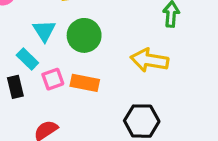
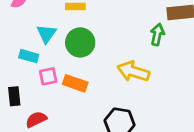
cyan rectangle: (27, 59) -> (29, 56), turned -36
black rectangle: (15, 87) -> (14, 96), moved

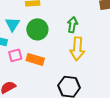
green arrow: (157, 34) -> (72, 25), moved
yellow arrow: (133, 71) -> (77, 49), turned -100

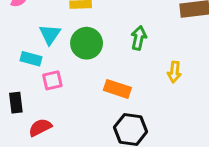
yellow arrow: (77, 49) -> (174, 72), moved, size x0.6
orange rectangle: (35, 59) -> (117, 89), moved

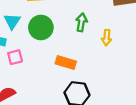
yellow arrow: (174, 72) -> (107, 38), moved

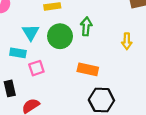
green arrow: (81, 22) -> (86, 26), moved

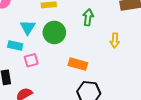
green arrow: (86, 26) -> (88, 17), moved

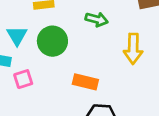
green arrow: (88, 17) -> (97, 19), turned 98
yellow arrow: (115, 40) -> (133, 49), size x1.5

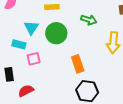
orange rectangle: (85, 82) -> (78, 64), turned 54

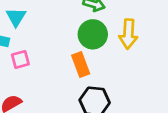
green circle: (56, 33) -> (93, 34), moved

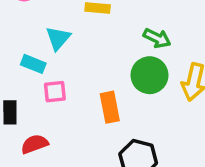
orange rectangle: (81, 65) -> (110, 107), moved

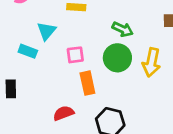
pink square: (55, 92) -> (75, 55), moved
red semicircle: (35, 144) -> (63, 113), moved

